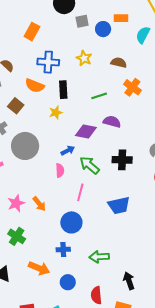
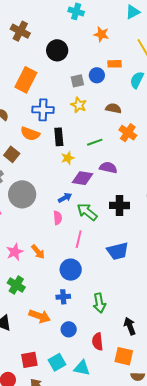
gray square: (82, 21) -> (77, 81), moved
orange rectangle: (32, 32) -> (26, 80), size x1.4
yellow star: (56, 113) -> (68, 158), moved
green arrow: (99, 257) -> (99, 303), turned -96

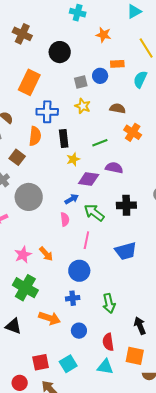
orange semicircle: (30, 134) -> (35, 136), turned -102
green cross: (16, 285) -> (25, 288), size x1.4
cyan triangle: (82, 368) -> (105, 367), moved

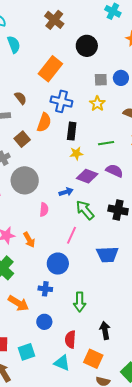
pink semicircle: (65, 219) -> (44, 210), moved

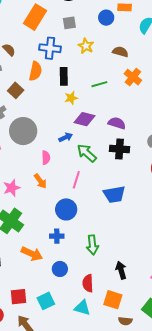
gray square: (101, 80) -> (69, 23), moved
purple semicircle: (114, 171) -> (117, 123), moved
orange arrow: (29, 240) -> (40, 181), moved

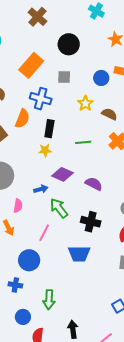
yellow star: (86, 46) -> (85, 103), moved
yellow star: (71, 98) -> (45, 150), moved
black cross: (119, 149) -> (91, 222), moved
blue circle: (60, 269) -> (23, 317), moved

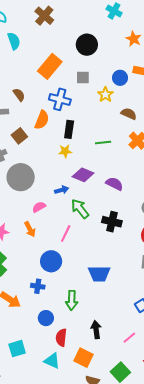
brown cross: (37, 17) -> (44, 16), moved
yellow star: (85, 103) -> (105, 95), moved
pink semicircle: (18, 206) -> (39, 207), turned -128
blue trapezoid: (79, 254) -> (99, 274), moved

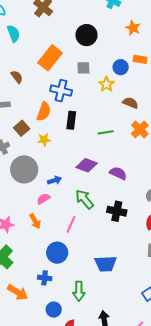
brown semicircle: (19, 95) -> (17, 77), moved
yellow star: (65, 151) -> (44, 140), moved
blue arrow: (62, 190) -> (55, 180), moved

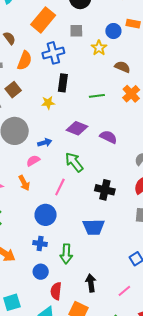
blue cross: (61, 91) -> (53, 53), turned -30
orange semicircle: (44, 112) -> (25, 61), moved
yellow star: (44, 140) -> (48, 103), moved
black cross: (117, 211) -> (105, 190), moved
blue cross: (45, 278) -> (40, 244), moved

